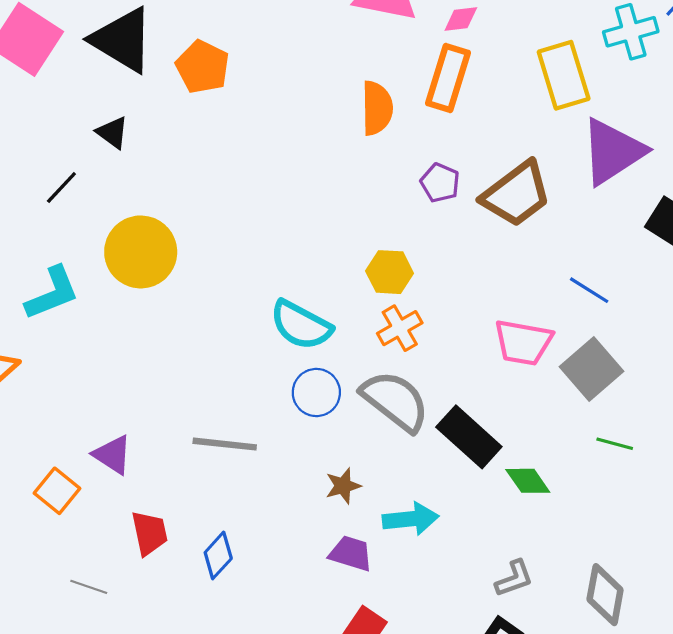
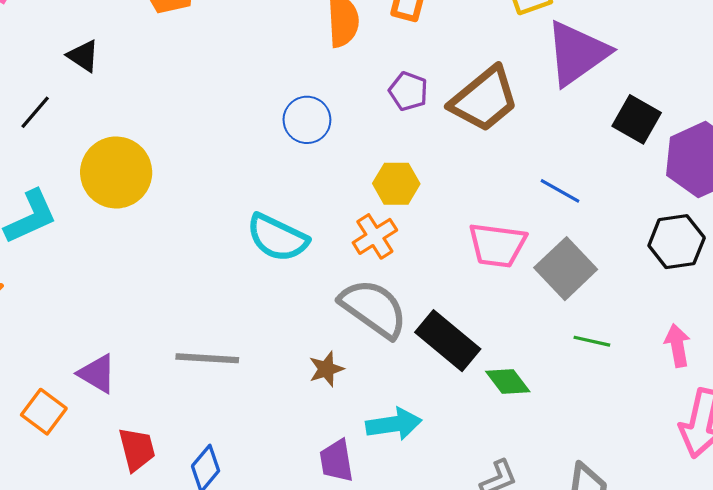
yellow hexagon: (390, 272) -> (396, 184), moved
blue circle: (316, 392) -> (307, 120), moved
brown star: (343, 486) -> (326, 369), moved
purple trapezoid: (351, 553) -> (336, 461), turned -114

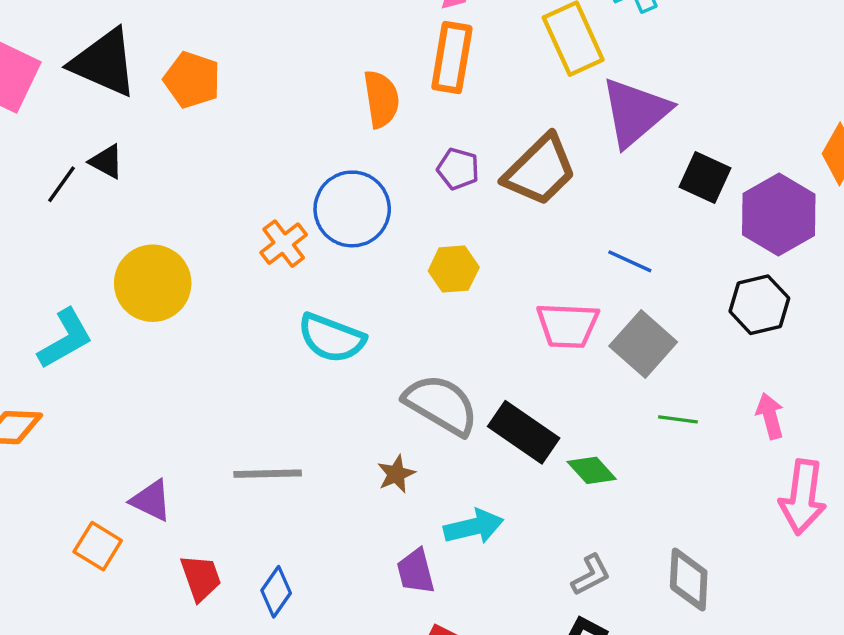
black line: (35, 112) -> (62, 184), moved
blue circle: (307, 120) -> (352, 209), size x1.5
orange cross: (375, 236) -> (284, 244), moved

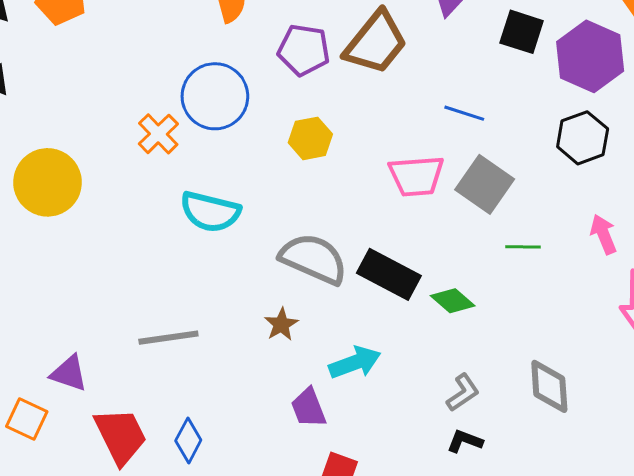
purple pentagon: (458, 169) -> (304, 50), size x1.4
red trapezoid: (201, 578) -> (121, 436), size x1.4

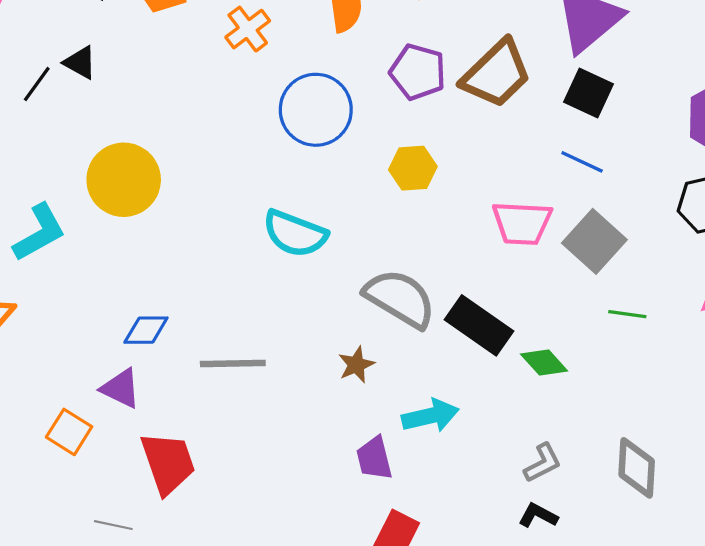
black square: (522, 32) -> (589, 93), moved
orange cross: (158, 134) -> (248, 29), moved
blue diamond: (188, 440) -> (146, 330), moved, turned 54

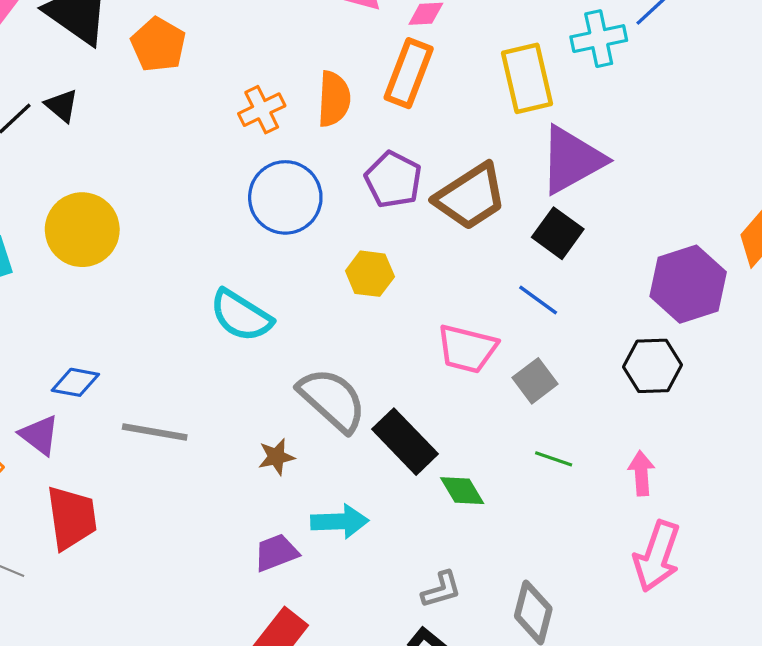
orange cross: (248, 29) -> (262, 110), moved
gray square: (594, 241) -> (535, 381), size x0.7
purple trapezoid: (374, 458) -> (276, 553), turned 72

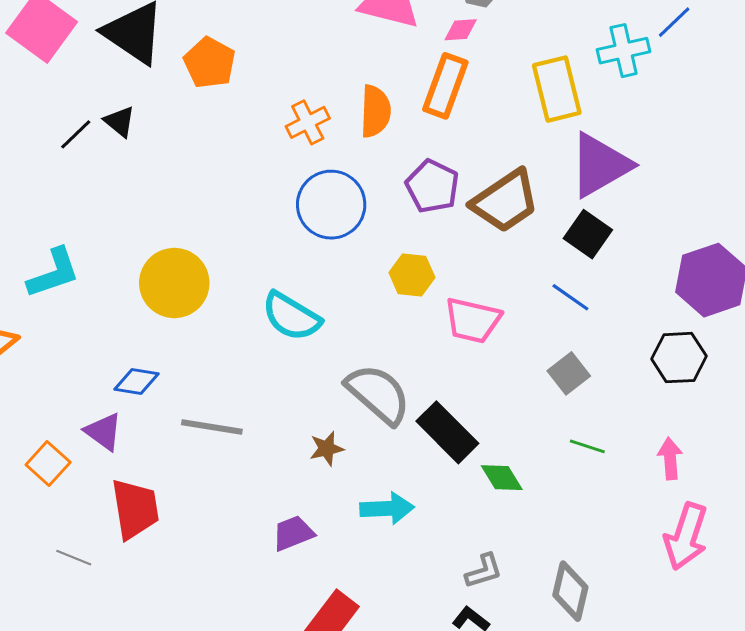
yellow circle: (82, 230) -> (174, 283), moved
pink trapezoid: (467, 349) -> (473, 320), moved
purple trapezoid: (276, 553) -> (293, 533), moved

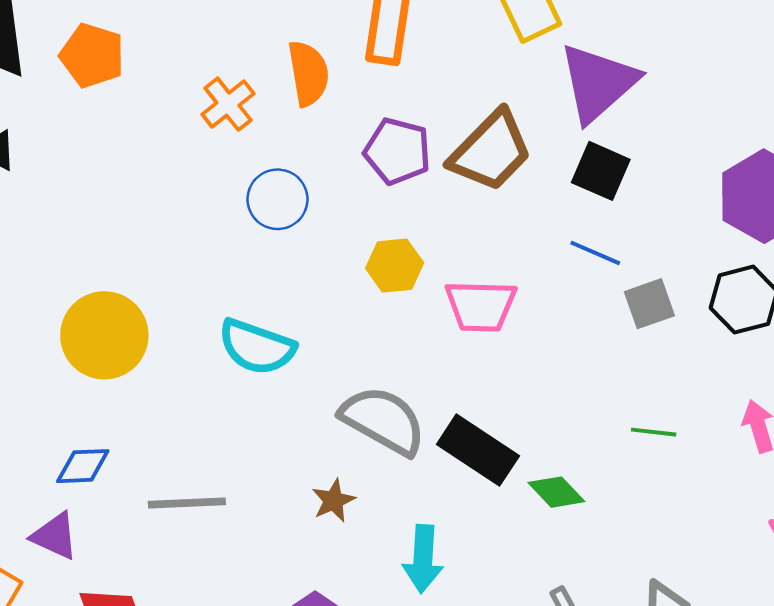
blue circle: (331, 205) -> (278, 199), size x0.7
gray square: (569, 373) -> (649, 304), moved, turned 30
cyan arrow: (387, 508) -> (423, 559), turned 108

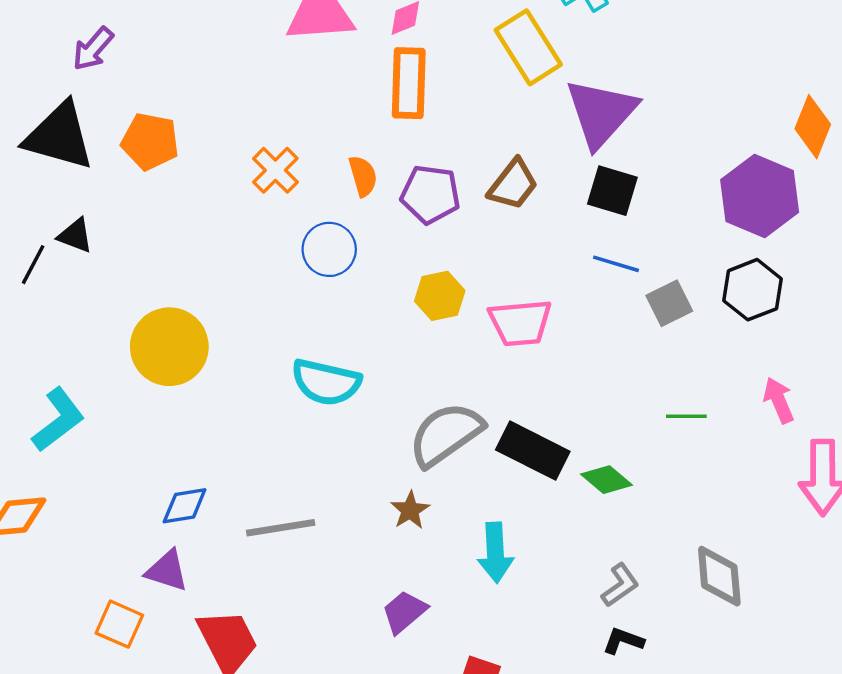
orange semicircle: (308, 73) -> (363, 176), moved, size x0.7
brown trapezoid: (491, 151) -> (513, 184), size x0.7
yellow circle: (104, 335) -> (169, 347), moved
gray semicircle: (383, 420) -> (446, 434), turned -58

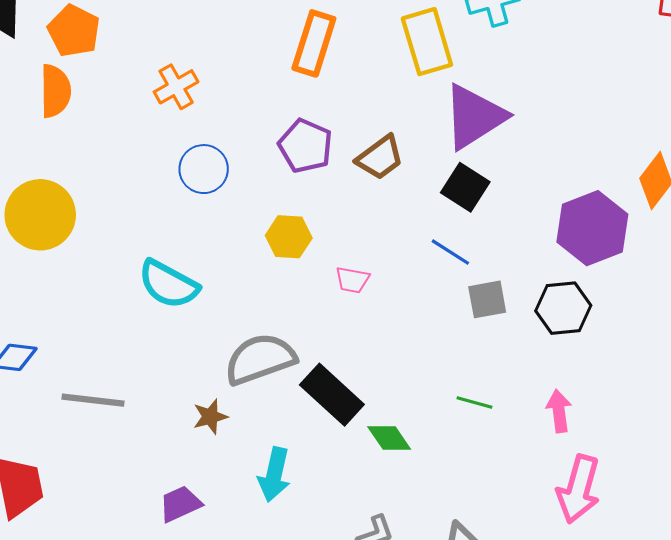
orange semicircle: (363, 176) -> (55, 91), moved, size x1.4
pink trapezoid: (520, 323) -> (352, 280), size x0.6

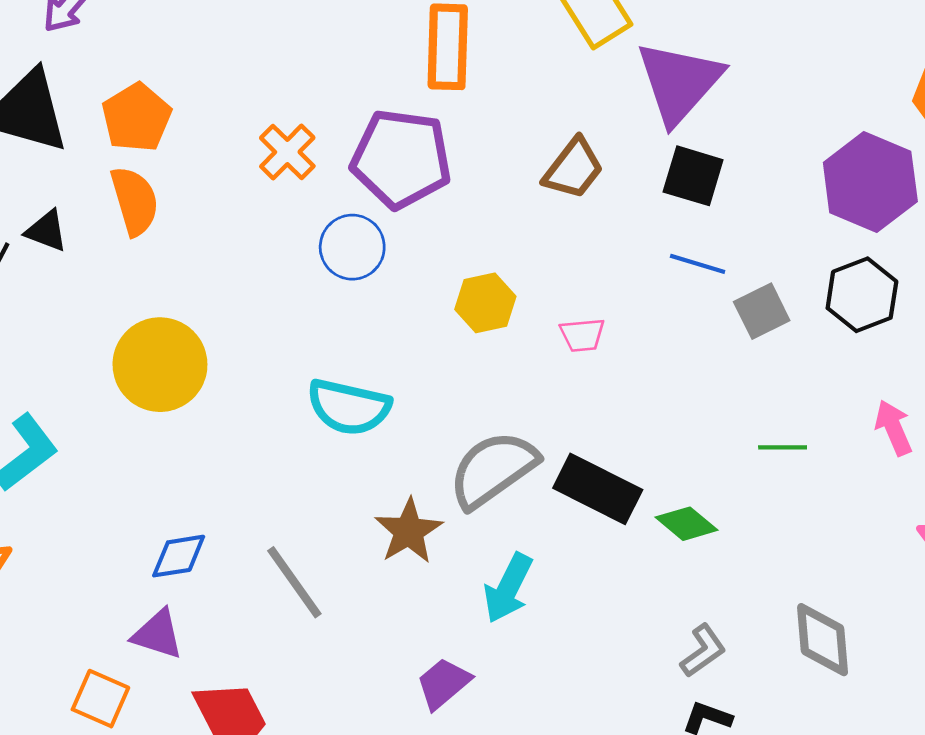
orange pentagon: (74, 31) -> (136, 117), turned 30
purple pentagon: (305, 146) -> (401, 159), moved, size x1.4
gray line: (93, 400) -> (294, 582), turned 64
brown star: (210, 417) -> (409, 531), moved, size x1.4
cyan arrow: (274, 475) -> (508, 588), moved, turned 30

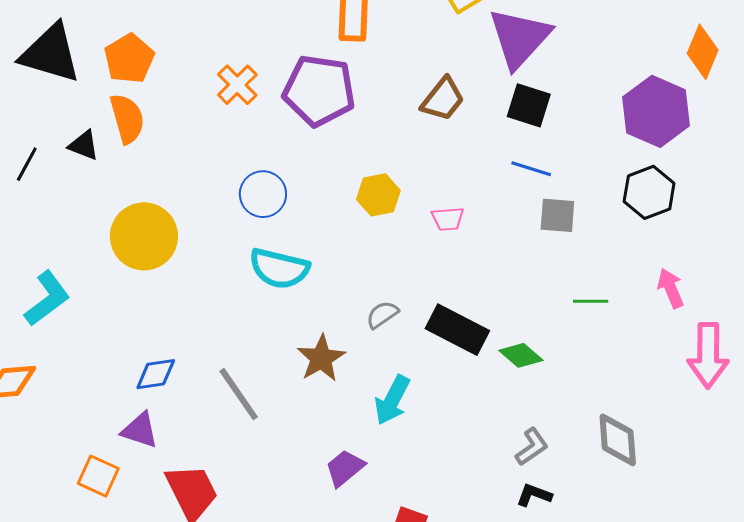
black triangle: (46, 231) -> (84, 145), moved
blue circle: (352, 247) -> (263, 194), moved
gray square: (762, 311) -> (557, 215), moved, turned 30
gray semicircle: (493, 469) -> (382, 315), size x0.5

